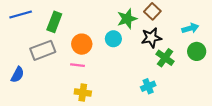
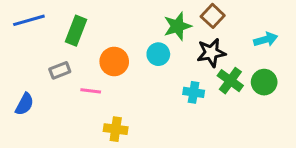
gray rectangle: (43, 50) -> (60, 70), size x0.6
green circle: (197, 51) -> (264, 82), moved
pink line: (78, 65) -> (91, 91), moved
cyan cross: (148, 86) -> (194, 92), moved, turned 32

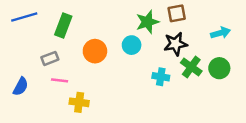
brown square: (213, 16) -> (177, 13), turned 36
pink line: (91, 91) -> (60, 80), moved
yellow cross: (116, 129) -> (79, 102), moved

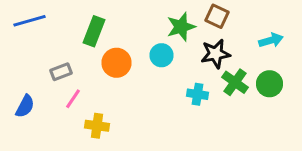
brown square: (177, 13) -> (217, 16), turned 36
green rectangle: (63, 26) -> (94, 31), moved
pink line: (60, 80) -> (73, 99), turned -63

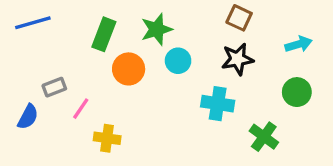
green star: (181, 27) -> (157, 29), moved
gray rectangle: (61, 72) -> (54, 87), moved
green cross: (235, 82) -> (264, 137), moved
cyan cross: (198, 94) -> (218, 104), size x1.4

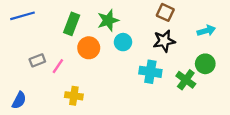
pink line: (81, 109) -> (58, 66), moved
blue semicircle: (28, 117) -> (19, 100), moved
green cross: (264, 137) -> (186, 80), moved

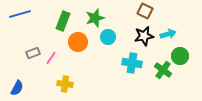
cyan arrow: (206, 31) -> (168, 34), moved

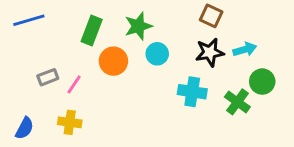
yellow cross: (65, 84) -> (70, 122), moved

